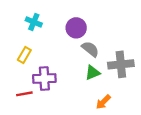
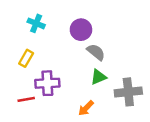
gray cross: (121, 64) -> (128, 92), moved
orange arrow: (103, 102) -> (86, 108), moved

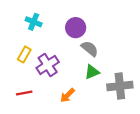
purple cross: (47, 83) -> (48, 65), moved, turned -30
orange arrow: (86, 108) -> (67, 95), moved

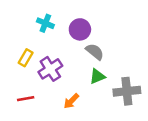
cyan cross: (34, 22) -> (45, 23), moved

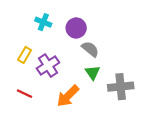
green triangle: (97, 76) -> (93, 73), turned -42
red line: (26, 99) -> (25, 94), turned 35
orange arrow: (71, 101) -> (68, 96), size x1.5

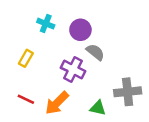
purple cross: (48, 66) -> (73, 69), moved, turned -30
green triangle: (93, 73) -> (98, 108), moved, turned -42
orange arrow: (68, 96) -> (57, 103), moved

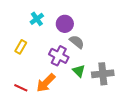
cyan cross: (46, 24) -> (37, 19), turned 32
red line: (26, 99) -> (21, 88), moved
green triangle: (98, 108) -> (79, 71), moved, turned 32

